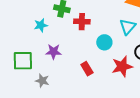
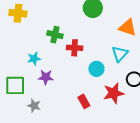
cyan star: (41, 25) -> (34, 59), moved
red rectangle: (87, 69) -> (84, 101), moved

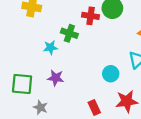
red cross: (75, 48) -> (91, 16), moved
cyan star: (34, 59) -> (50, 48), moved

